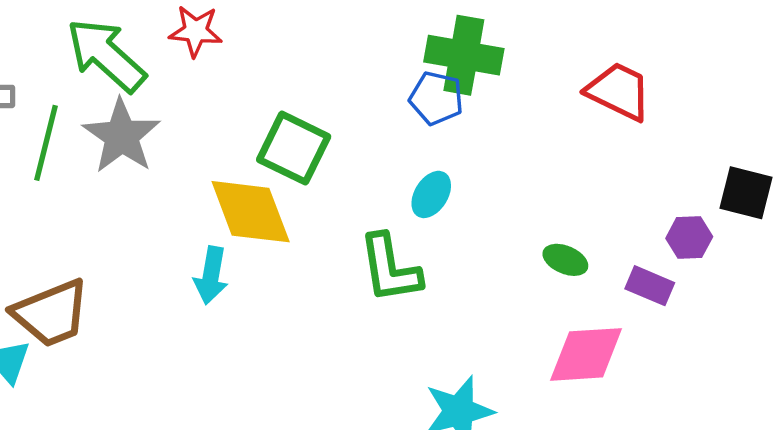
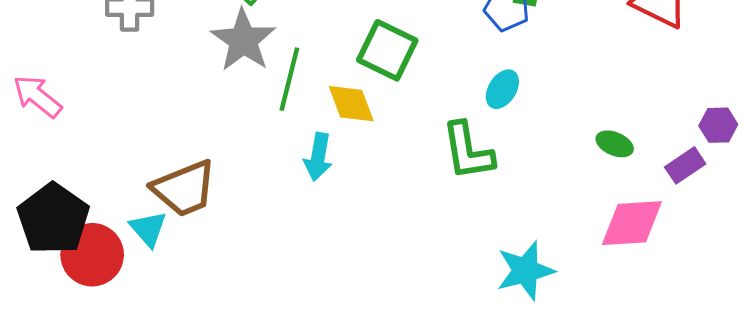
green line: (46, 143) -> (289, 79), moved
yellow diamond: (251, 212) -> (351, 104), size x0.7
purple rectangle: (650, 286) -> (685, 165), turned -57

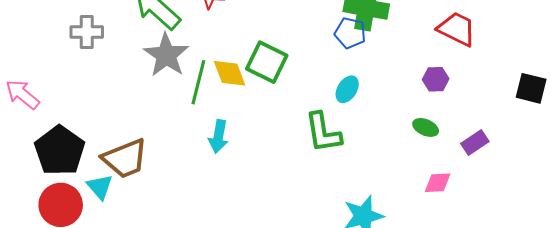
yellow diamond: (351, 104) -> (230, 73), moved
purple hexagon: (718, 125) -> (436, 79), moved
black pentagon: (53, 219) -> (60, 151), moved
pink diamond: (632, 223) -> (438, 183), size x0.6

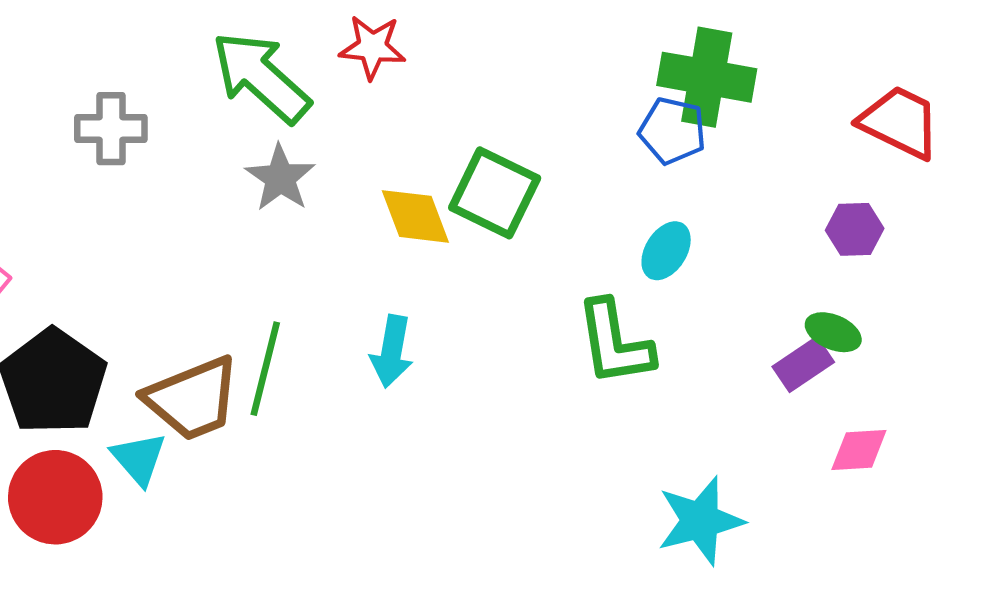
gray star: (166, 55) -> (280, 178), size x0.7
green line: (198, 82) -> (265, 369), moved
purple rectangle: (475, 143) -> (803, 364), moved

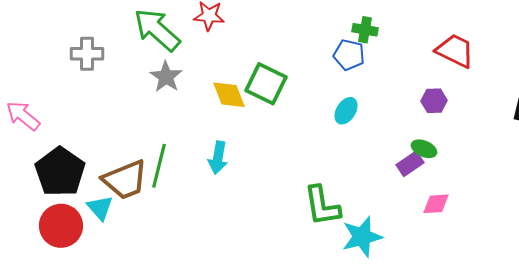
green cross: (707, 77) -> (365, 30), size x0.6
green L-shape: (615, 343) -> (322, 206), moved

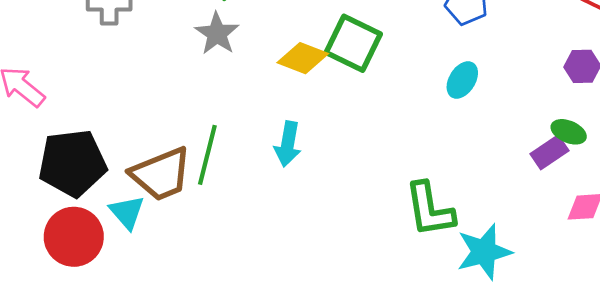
yellow diamond: (229, 95) -> (303, 58), turned -48
black pentagon: (60, 172) -> (72, 163), turned 30

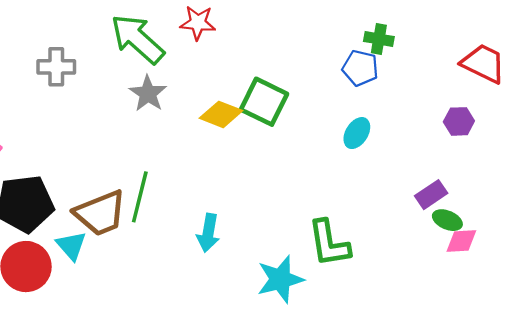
green ellipse: (569, 132) -> (447, 220), moved
cyan arrow: (288, 144) -> (208, 233), moved
cyan star: (484, 252) -> (280, 279), moved

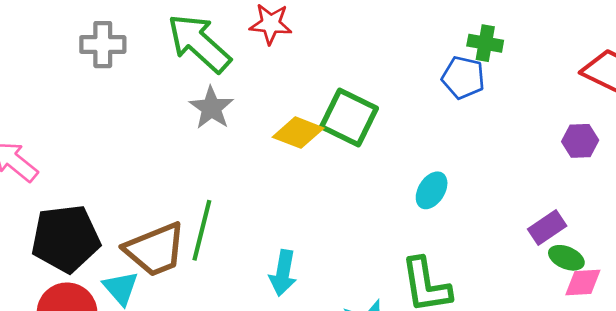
gray cross: (56, 67) -> (103, 45), moved
cyan ellipse: (357, 133) -> (432, 190), moved

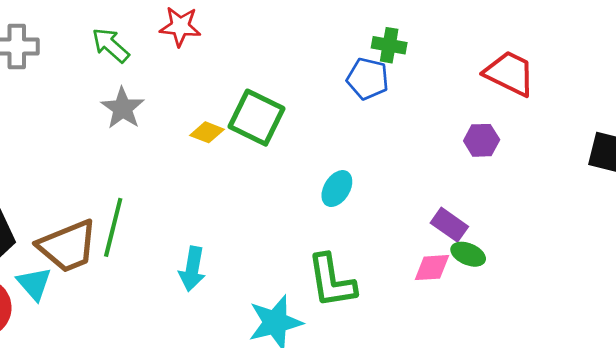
green arrow: (199, 43) -> (111, 45), size x0.6
yellow diamond: (298, 133) -> (207, 132), size x0.7
purple rectangle: (547, 228) -> (449, 225), turned 69
pink diamond: (583, 283) -> (432, 268), moved

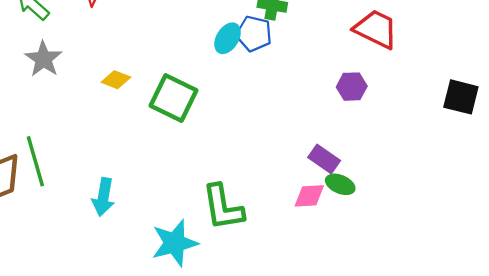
green square: (257, 118) -> (173, 98), moved
cyan ellipse: (337, 189) -> (228, 38), moved
green line: (113, 227) -> (35, 161), turned -30

